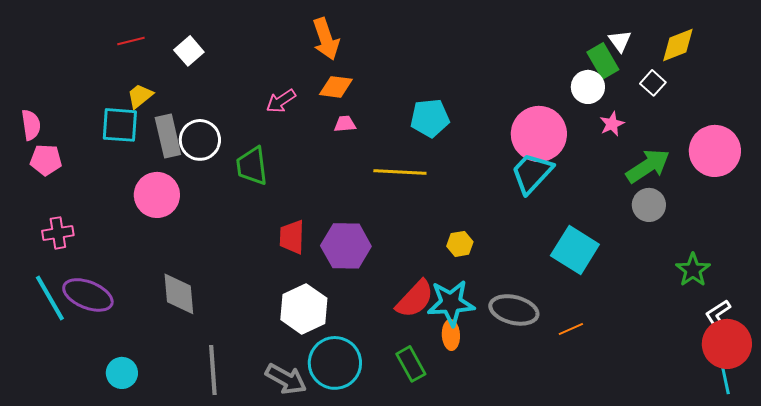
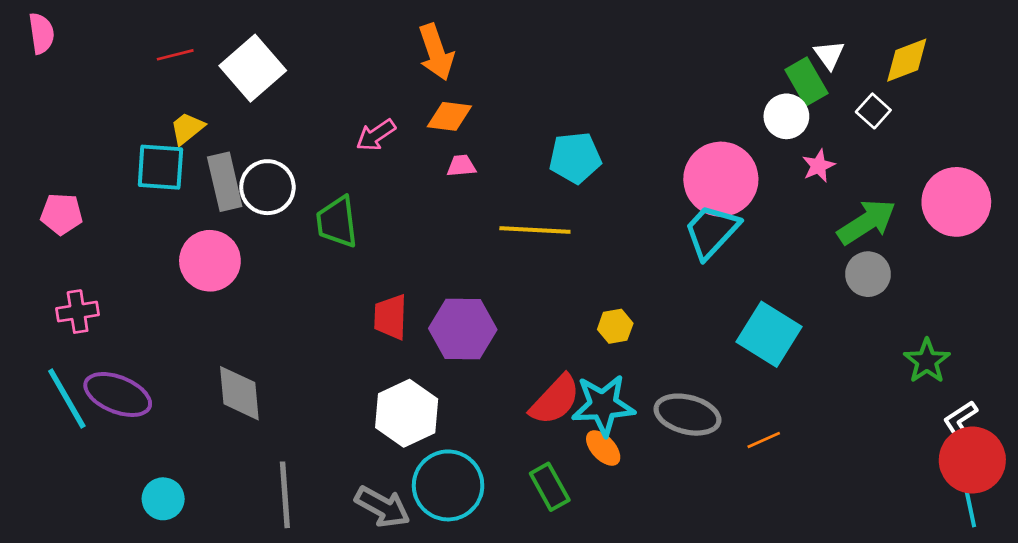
white square: (189, 51) -> (253, 68), size x1.6
pink semicircle: (31, 125) -> (41, 33), moved
orange ellipse: (451, 335) -> (603, 448), turned -40

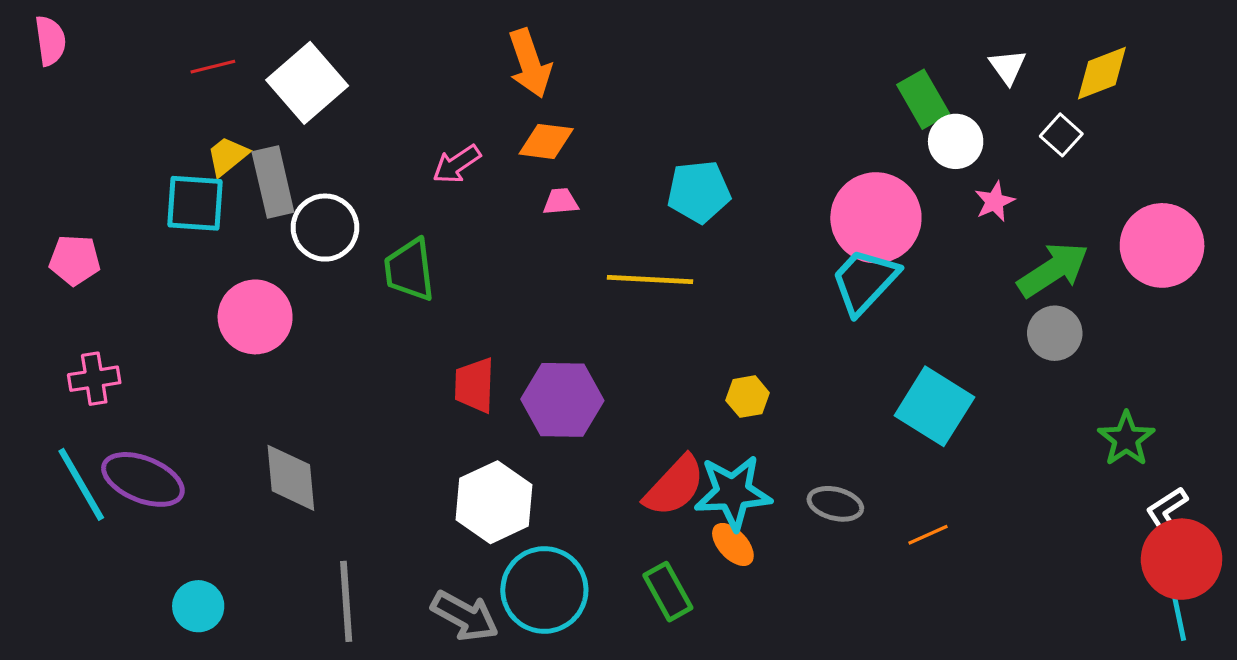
green rectangle: (806, 82) -> (923, 99), moved
gray rectangle: (225, 182) -> (273, 182), moved
gray ellipse: (687, 415) -> (835, 504), size x0.7

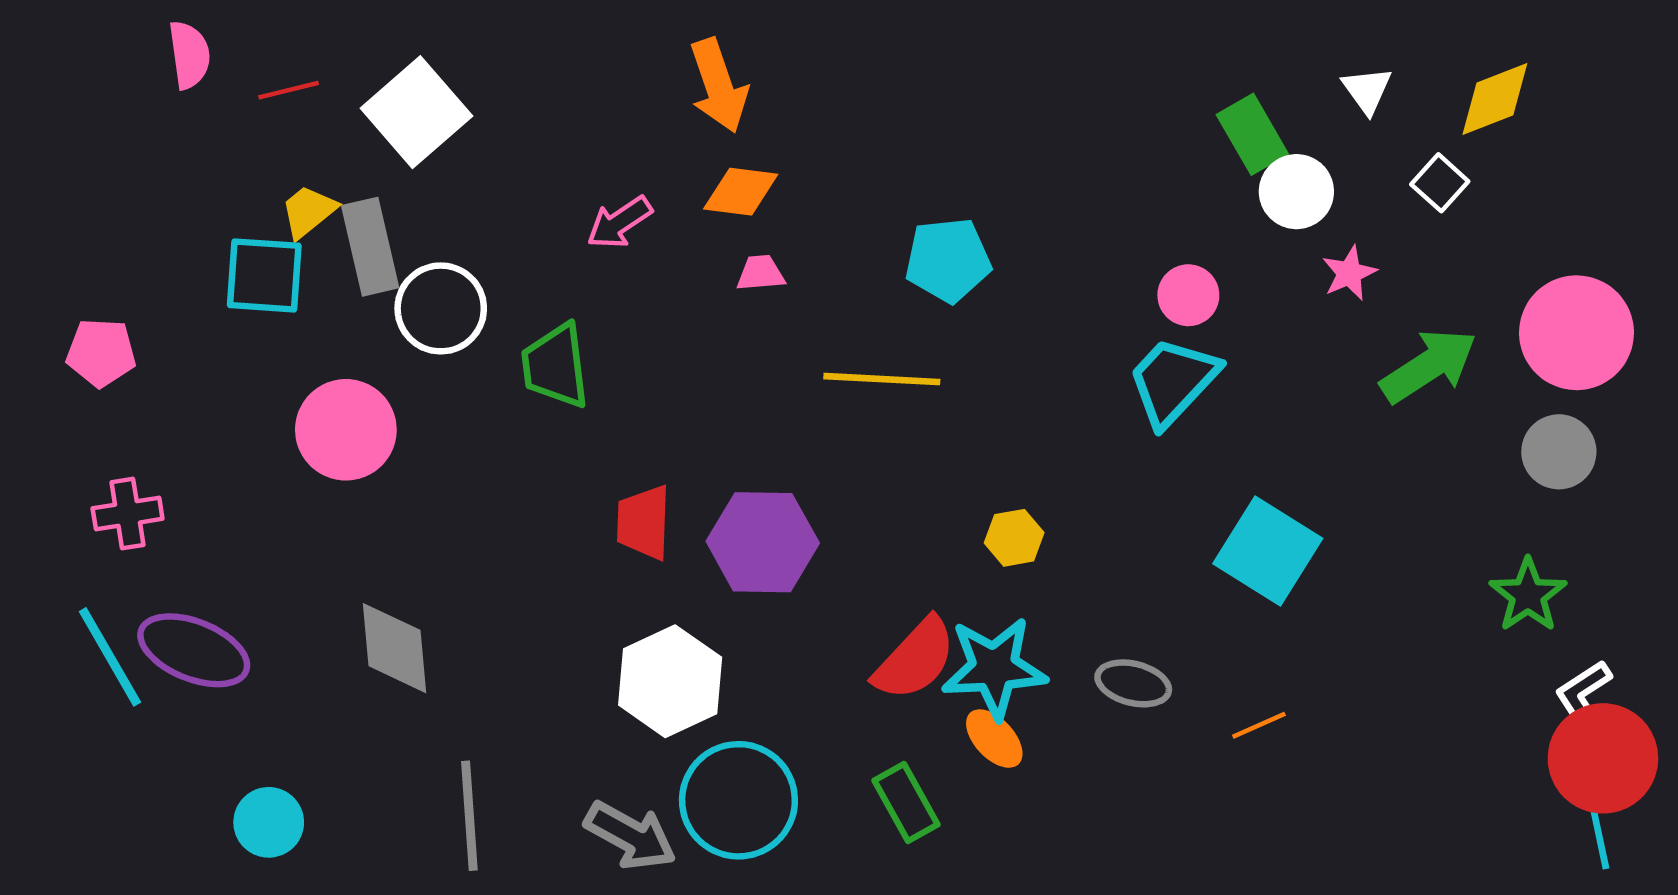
pink semicircle: (50, 41) -> (189, 55), moved
pink circle: (876, 218) -> (1188, 295), size x0.5
gray circle: (1055, 333) -> (1559, 452), moved

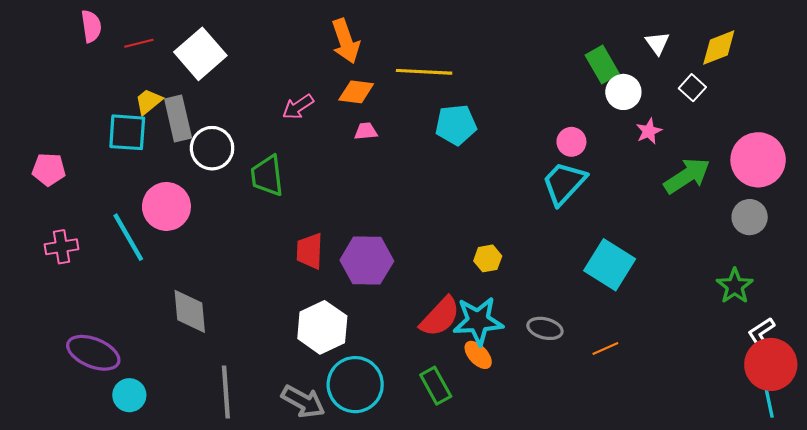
yellow line: (882, 379) -> (424, 72), moved
purple ellipse: (194, 650) -> (93, 353), moved
cyan line: (110, 657) -> (128, 237), moved

